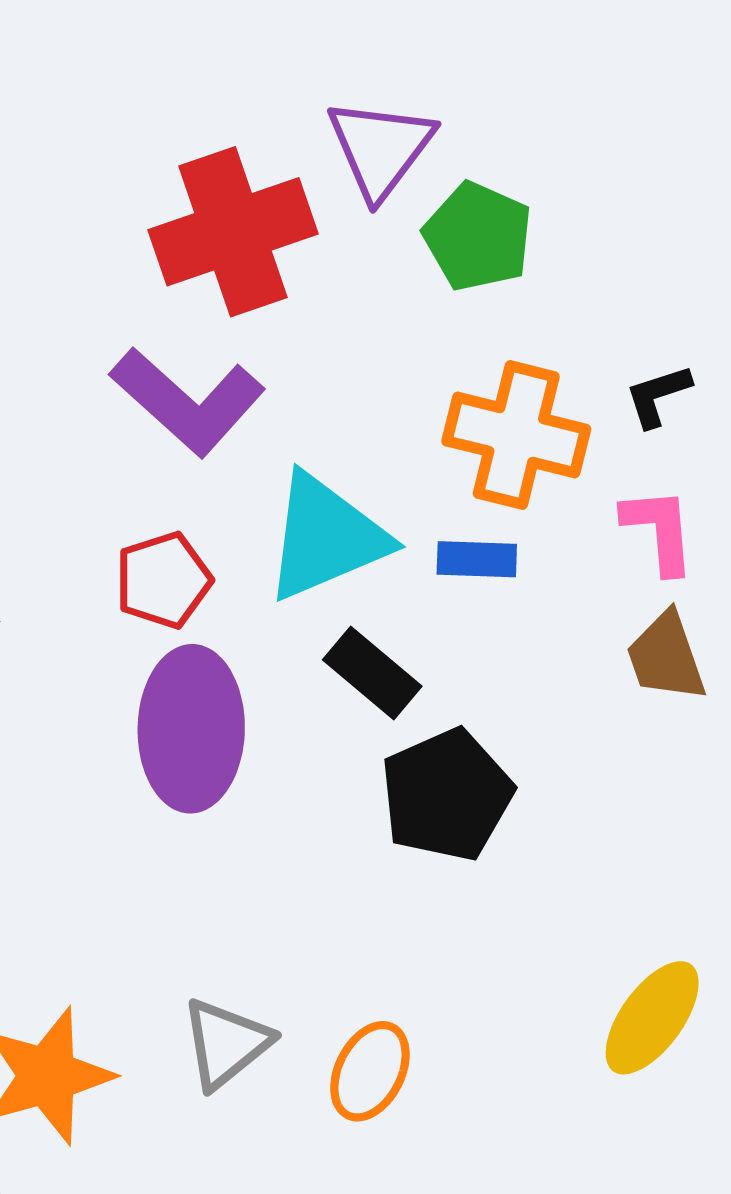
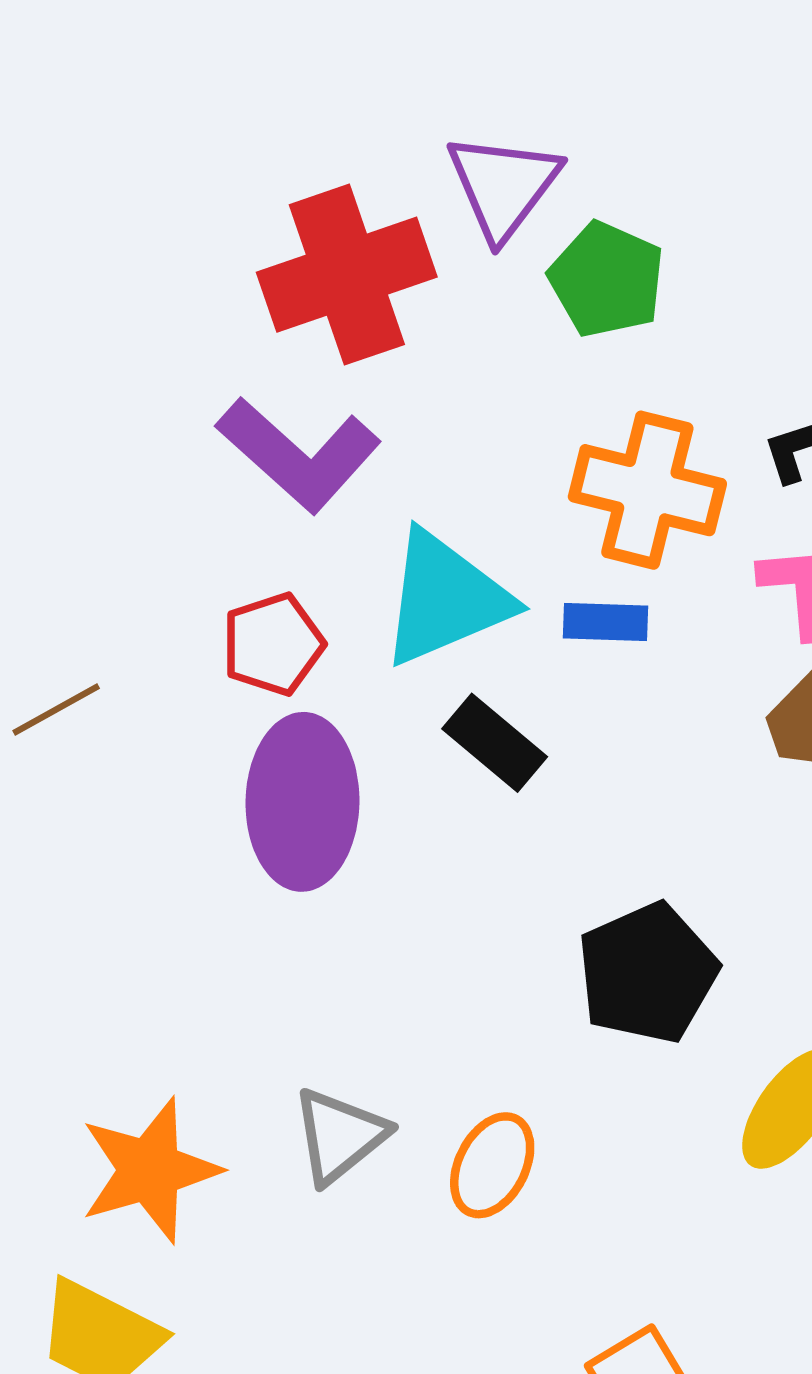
black pentagon: (447, 795) -> (647, 973), moved

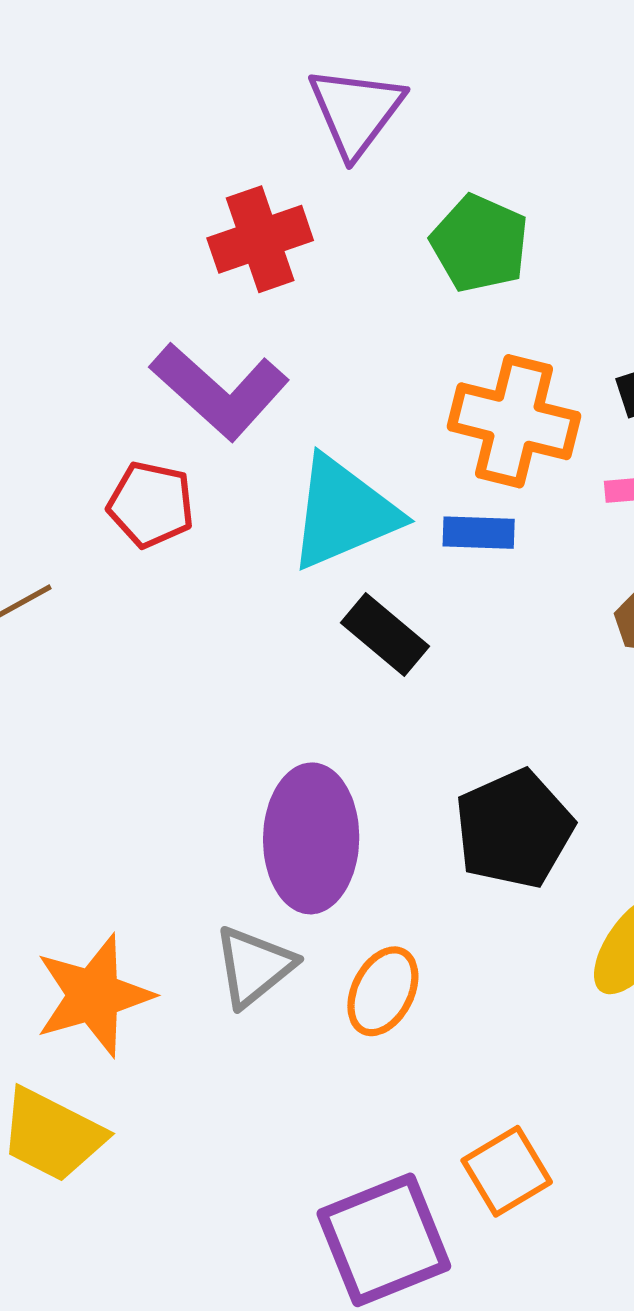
purple triangle: (503, 186) -> (356, 111), moved
red cross: (347, 275) -> (260, 239), size x0.7
red pentagon: (273, 644) -> (151, 504), moved, turned 30
purple ellipse: (302, 802) -> (311, 838), moved

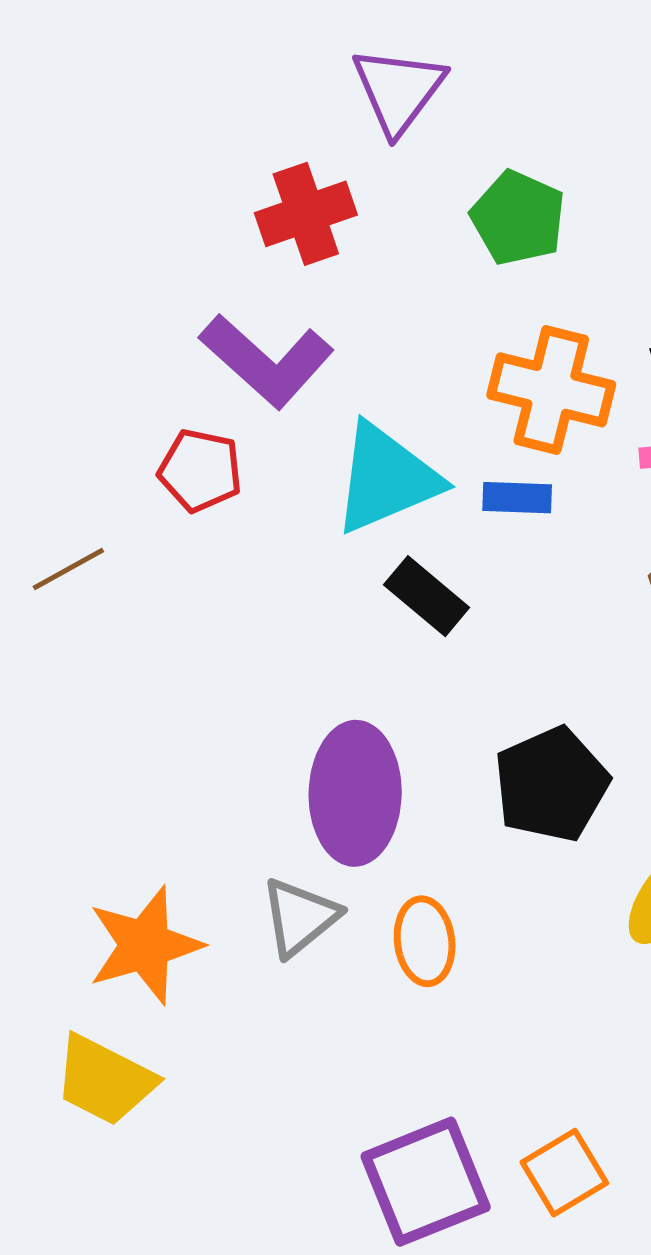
orange ellipse: (383, 991) -> (425, 941), turned -34
orange square: (507, 1171) -> (564, 1173), moved

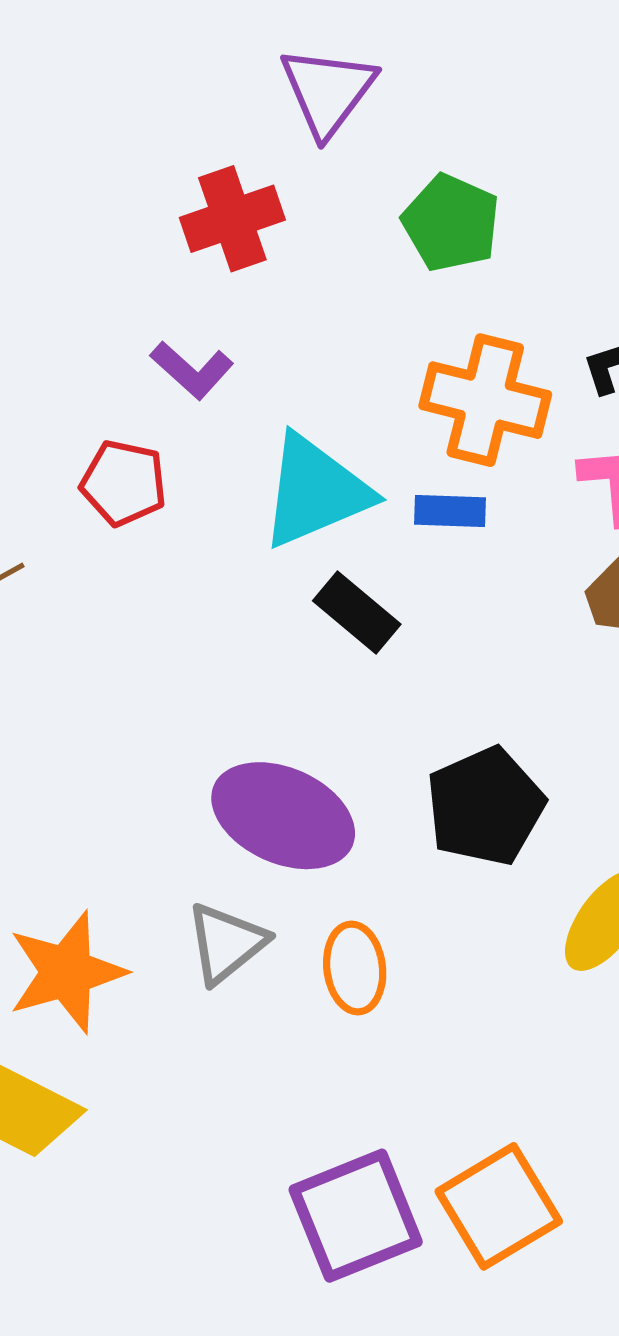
purple L-shape: (267, 361) -> (192, 370), size x0.6
purple ellipse: (355, 793) -> (283, 816), turned -67
orange square: (564, 1173) -> (499, 1206), size x1.4

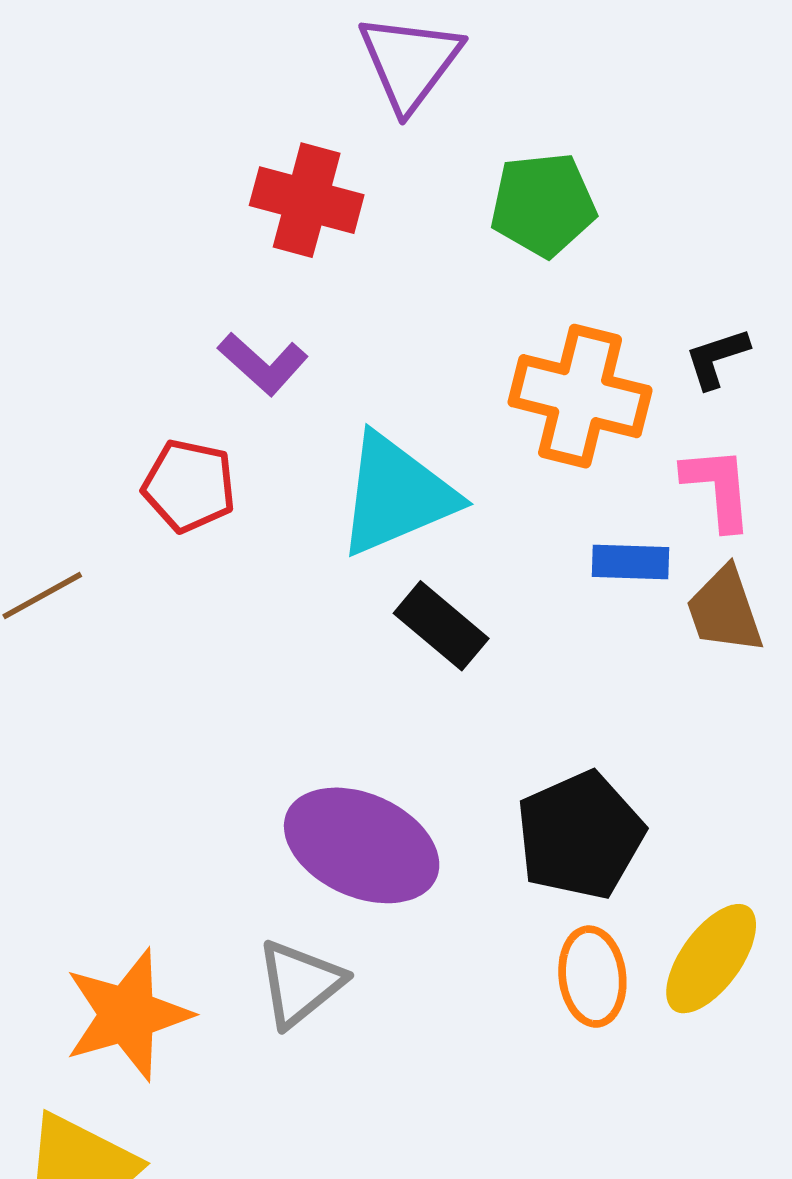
red cross: (232, 219) -> (307, 200), turned 34
green pentagon: (451, 223) -> (543, 205), turned -30
blue rectangle: (450, 511) -> (630, 562), moved
orange ellipse: (355, 968) -> (592, 977), moved

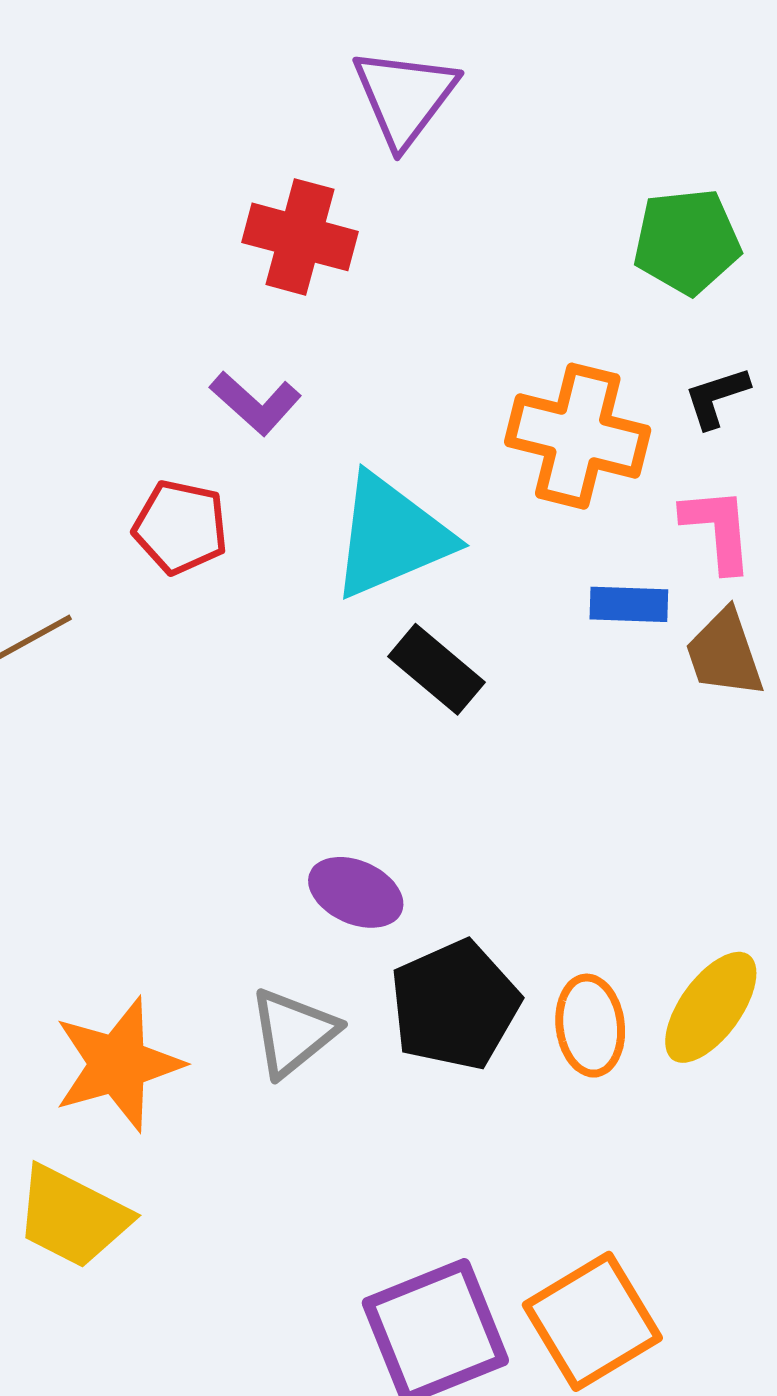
green pentagon: (543, 205) -> (687, 241), moved
black pentagon: (580, 835) -> (455, 1005), moved
purple ellipse: (362, 845) -> (356, 892), size x0.6

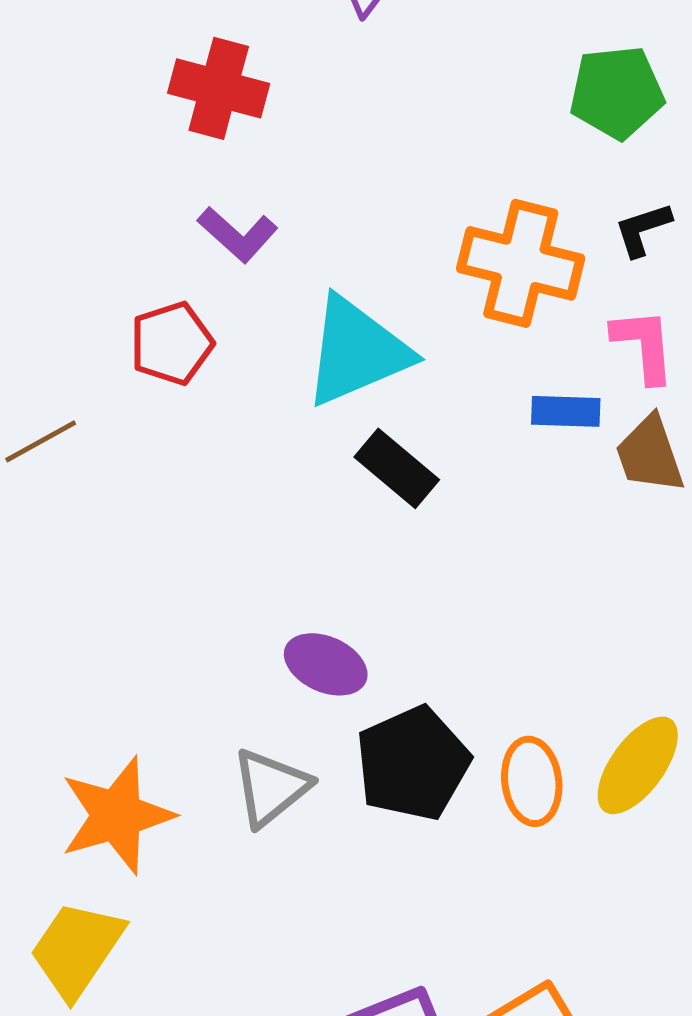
red cross: (300, 237) -> (219, 88), moved
red pentagon: (181, 527) -> (172, 343), turned -30
yellow trapezoid: (72, 1217) -> (77, 949), turned 97

